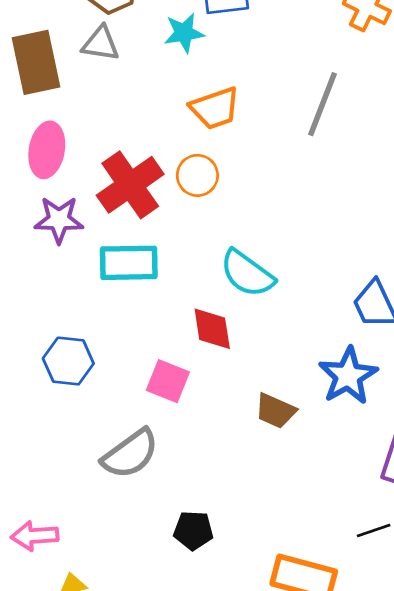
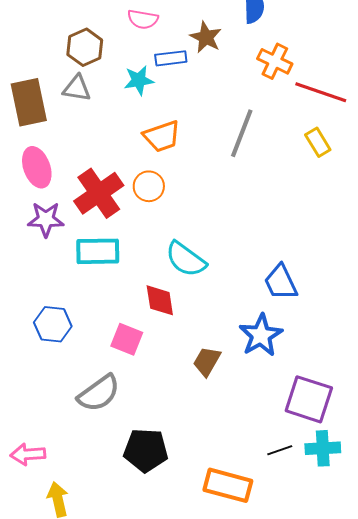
pink ellipse: (47, 150) -> (37, 167), turned -30
brown trapezoid: (275, 411) -> (207, 361), turned 96
black pentagon: (193, 530) -> (146, 450), size x1.5

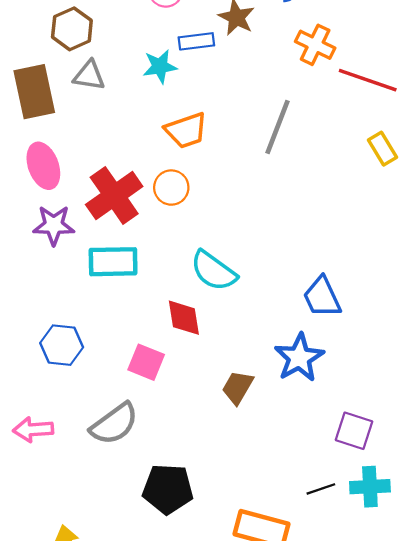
brown hexagon: (85, 47) -> (72, 29), moved
yellow rectangle: (318, 142) -> (383, 149), moved
purple square: (309, 399) -> (354, 431), size x0.7
pink arrow: (28, 454) -> (33, 430), moved

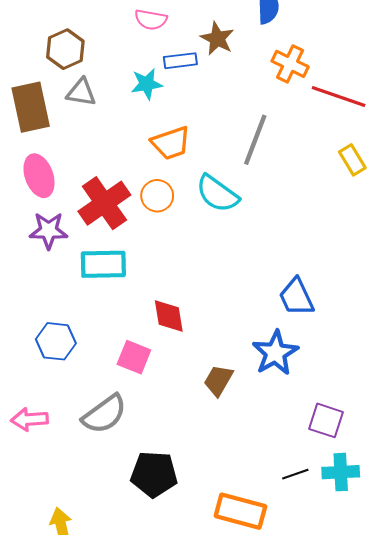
cyan semicircle: (214, 271) -> (217, 194), moved

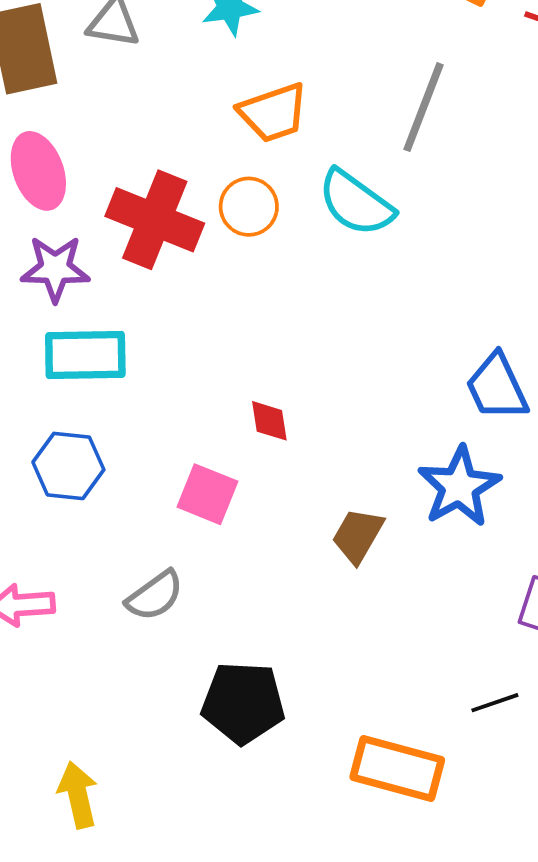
red cross: (104, 203) -> (155, 220), turned -33
cyan rectangle: (103, 264) -> (85, 355), moved
red diamond: (169, 316) -> (269, 421), size x0.7
gray semicircle: (104, 414) -> (155, 596), size x0.7

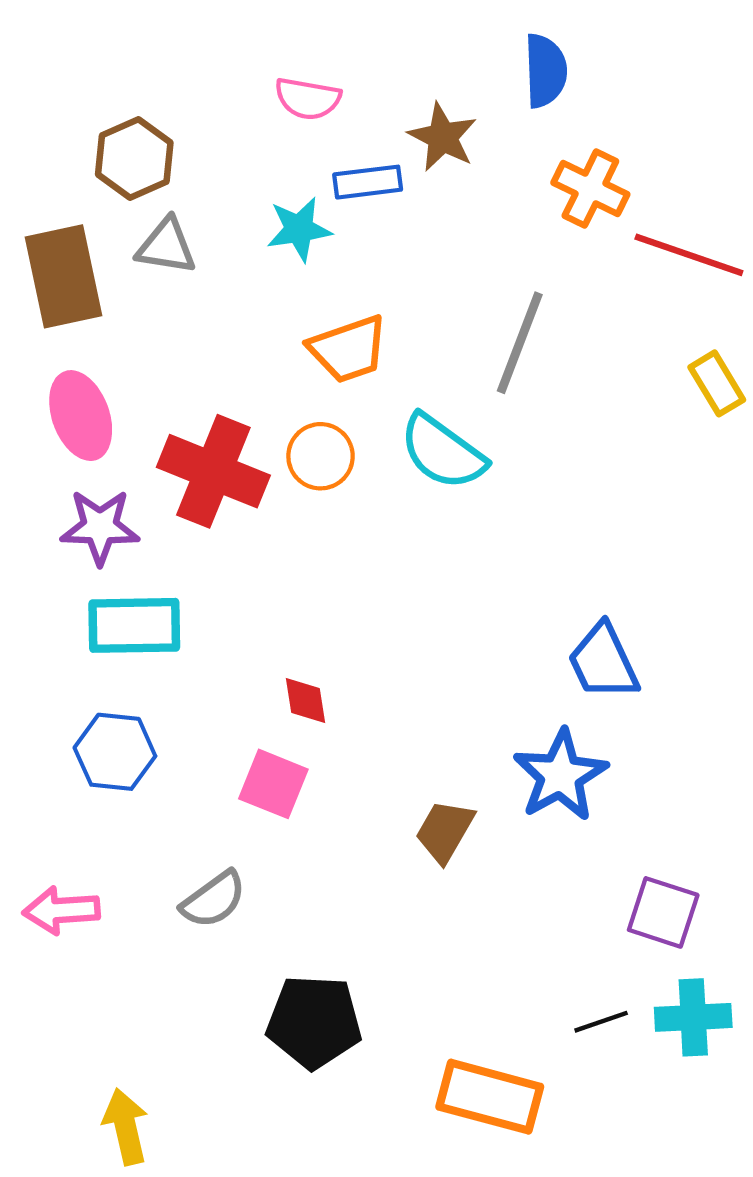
red diamond: (269, 421) -> (306, 700), moved

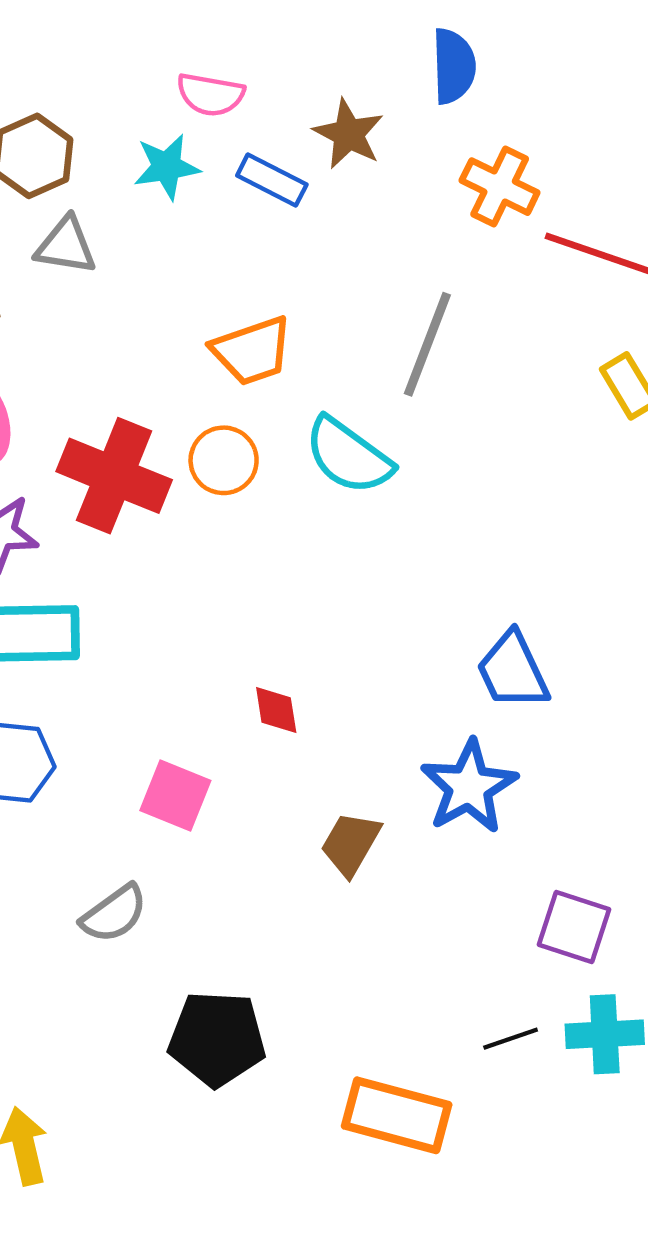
blue rectangle: (368, 182) -> (272, 180), turned 34
cyan star: (299, 229) -> (167, 167), moved
red diamond: (306, 700) -> (276, 710), moved

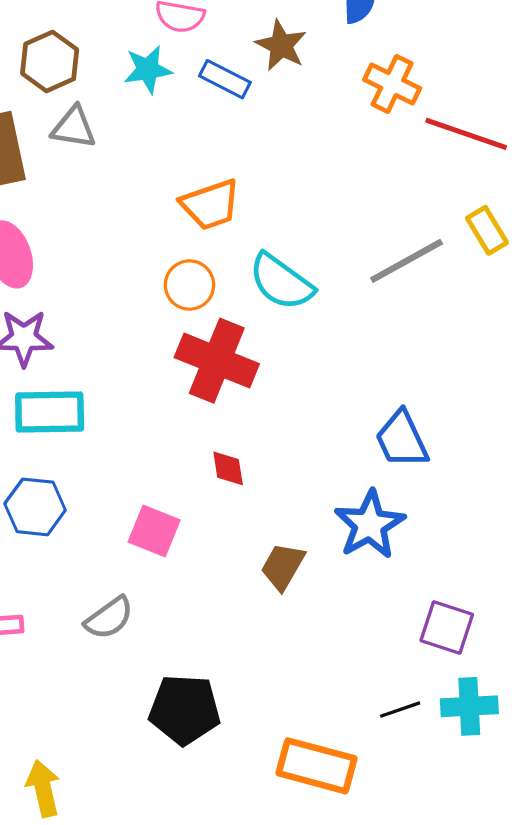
gray line: (427, 344) -> (407, 261), moved, turned 40
red cross: (114, 476) -> (217, 361), moved

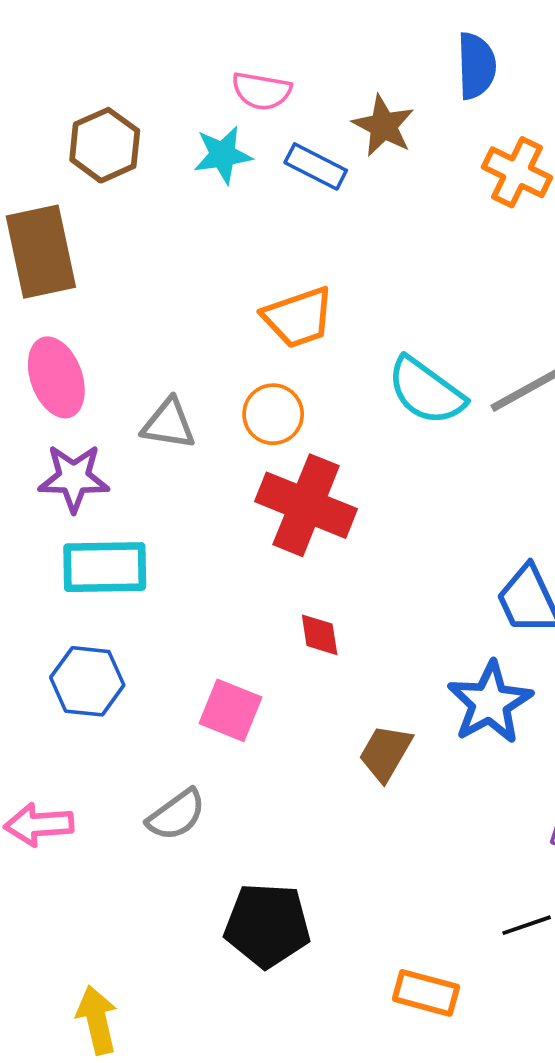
gray triangle: (74, 127) -> (169, 424), moved
cyan semicircle: (281, 282) -> (426, 391), moved
orange rectangle: (317, 766) -> (426, 993), size x0.7

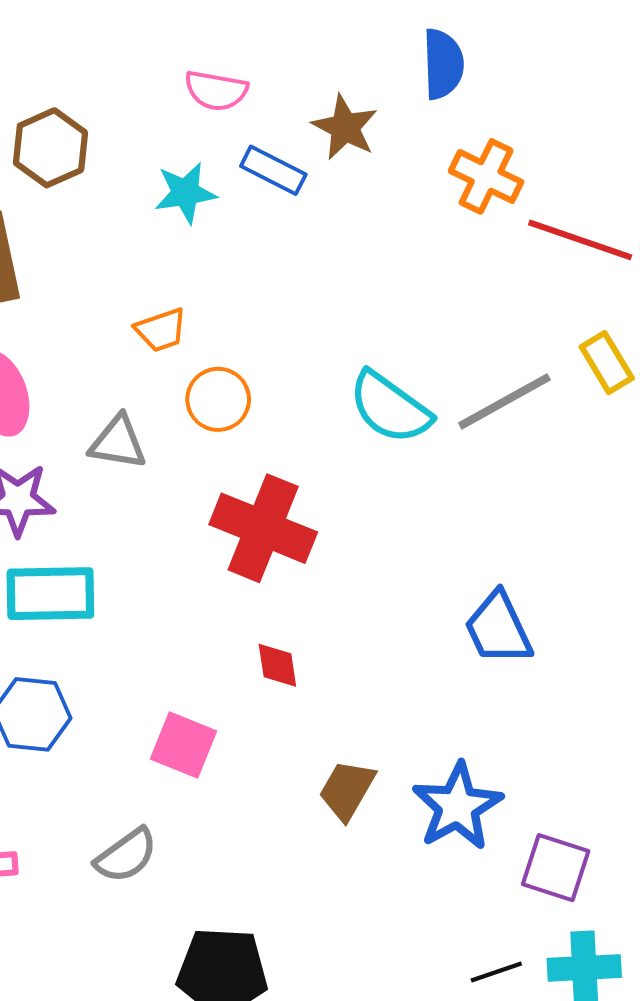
cyan star: (223, 155) -> (185, 193), moved
orange trapezoid: (298, 317) -> (161, 330), moved, size x0.7
orange circle: (273, 414) -> (218, 399), moved
blue star: (490, 703) -> (457, 806), moved

